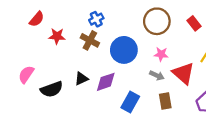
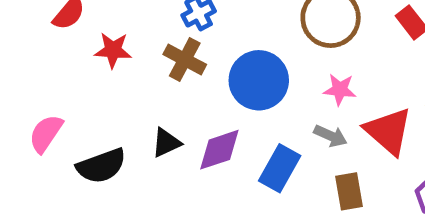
blue rectangle: (130, 102) -> (280, 168), moved

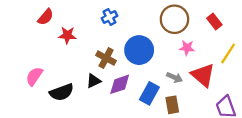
brown cross: (185, 59) -> (106, 58), moved
pink star: (340, 90) -> (187, 48), moved
brown rectangle: (349, 191) -> (172, 105), moved

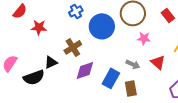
blue circle: (139, 50) -> (102, 26), moved
brown cross: (106, 58) -> (73, 47), turned 30
red triangle: (203, 75) -> (158, 62), size x0.7
black triangle: (94, 81) -> (51, 62), moved

